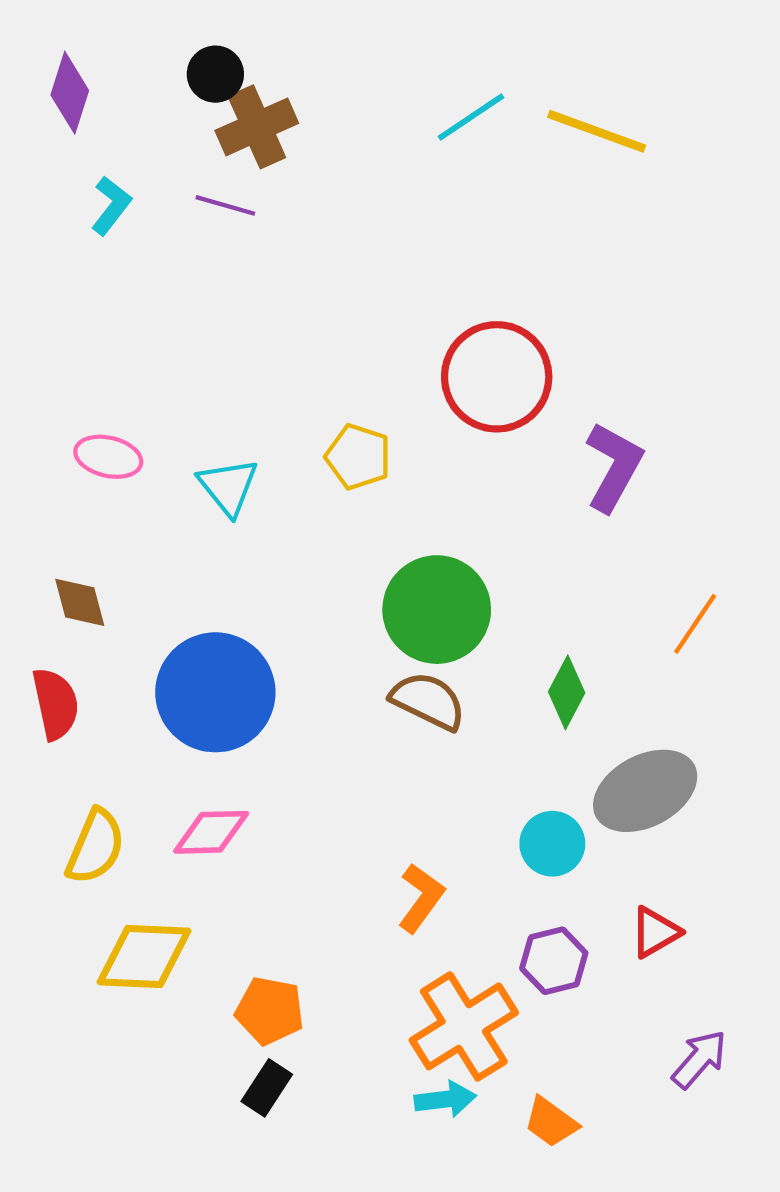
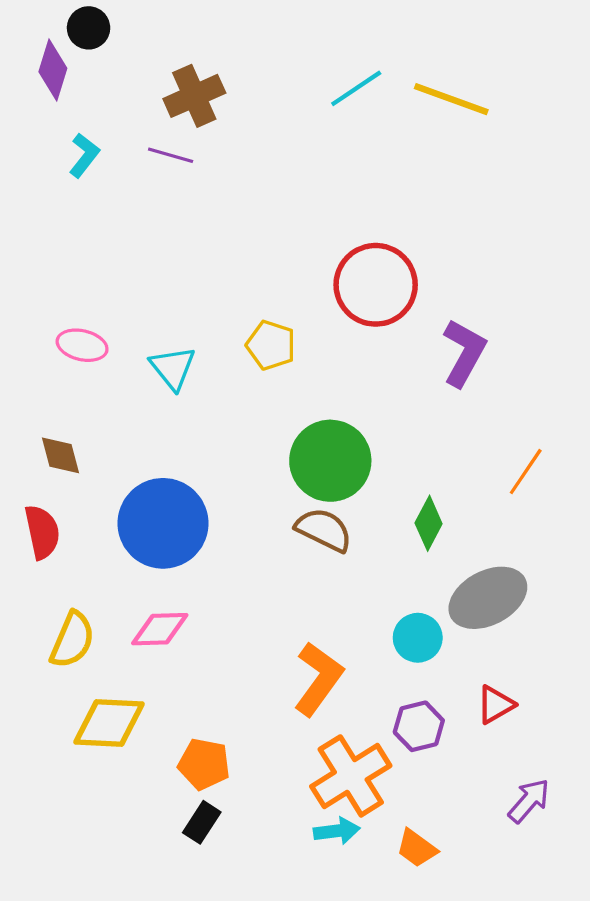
black circle: (215, 74) -> (89, 28), moved
orange L-shape: (421, 898) -> (318, 679), size x1.4

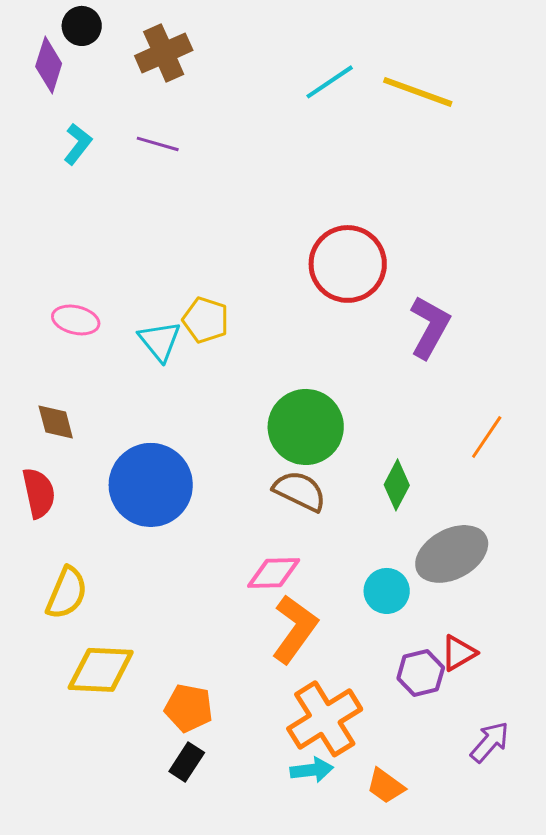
brown cross: (194, 96) -> (164, 53), moved
yellow pentagon: (271, 345) -> (206, 320), moved
pink diamond: (160, 629) -> (274, 573), moved
purple hexagon: (419, 726) -> (421, 673), moved

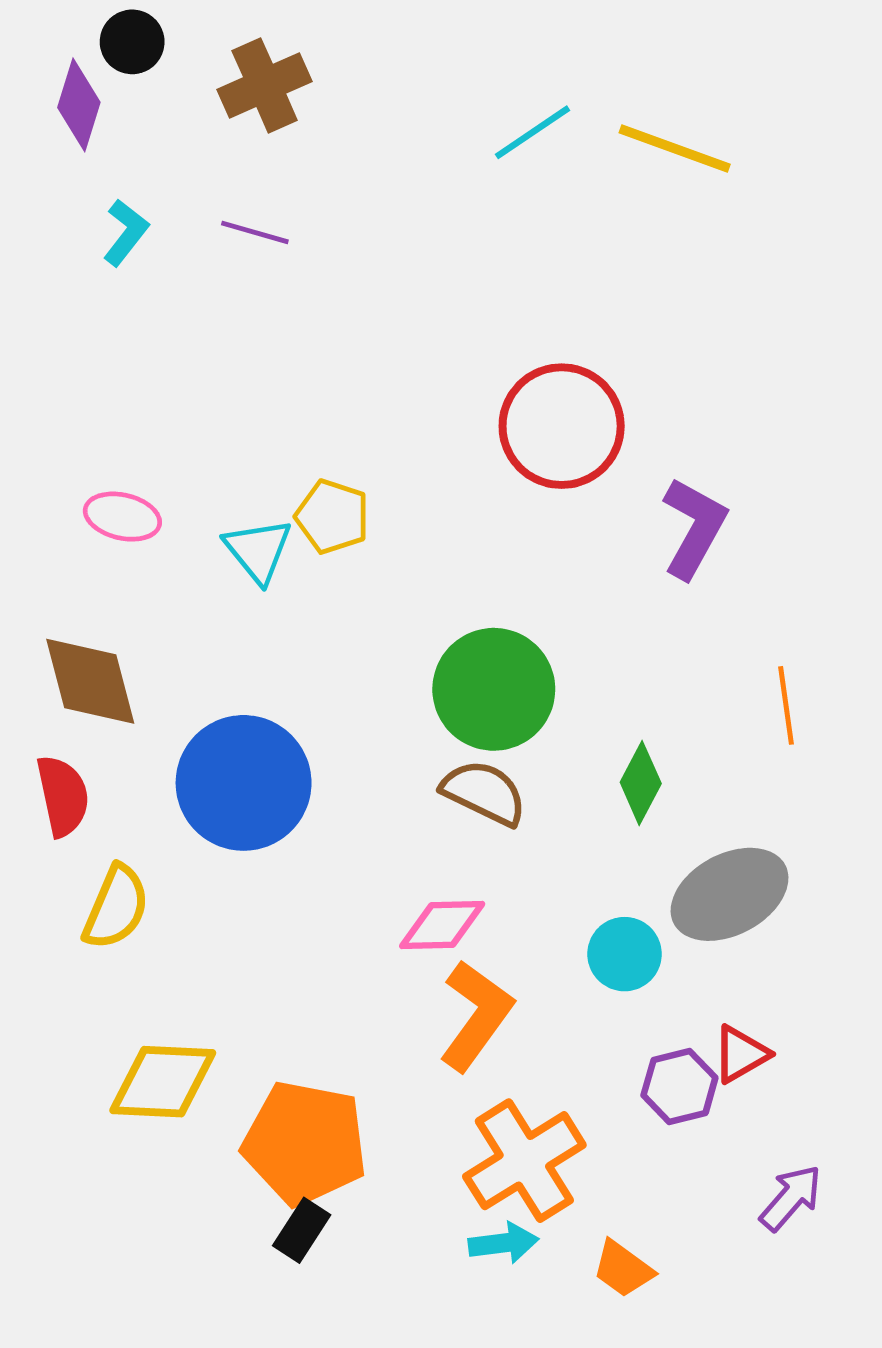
brown diamond: (56, 422) -> (90, 681), size x1.6
orange line: (487, 437) -> (786, 705), turned -42
yellow semicircle: (67, 593) -> (116, 907), moved
orange pentagon: (189, 708) -> (305, 1143), size x1.6

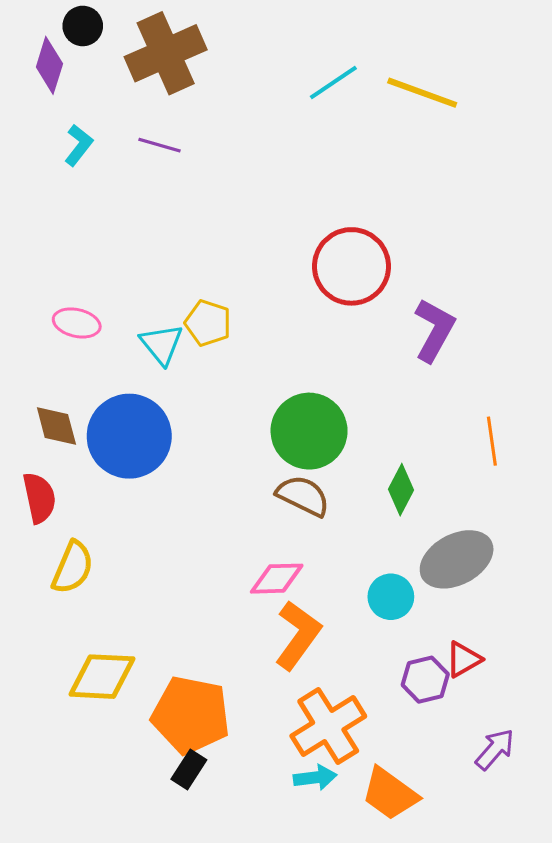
brown cross: (265, 85) -> (166, 53), size x1.4
brown diamond: (90, 681) -> (56, 426), size x0.7
blue circle: (244, 783) -> (129, 436), moved
orange trapezoid: (623, 1269) -> (390, 794), size x1.5

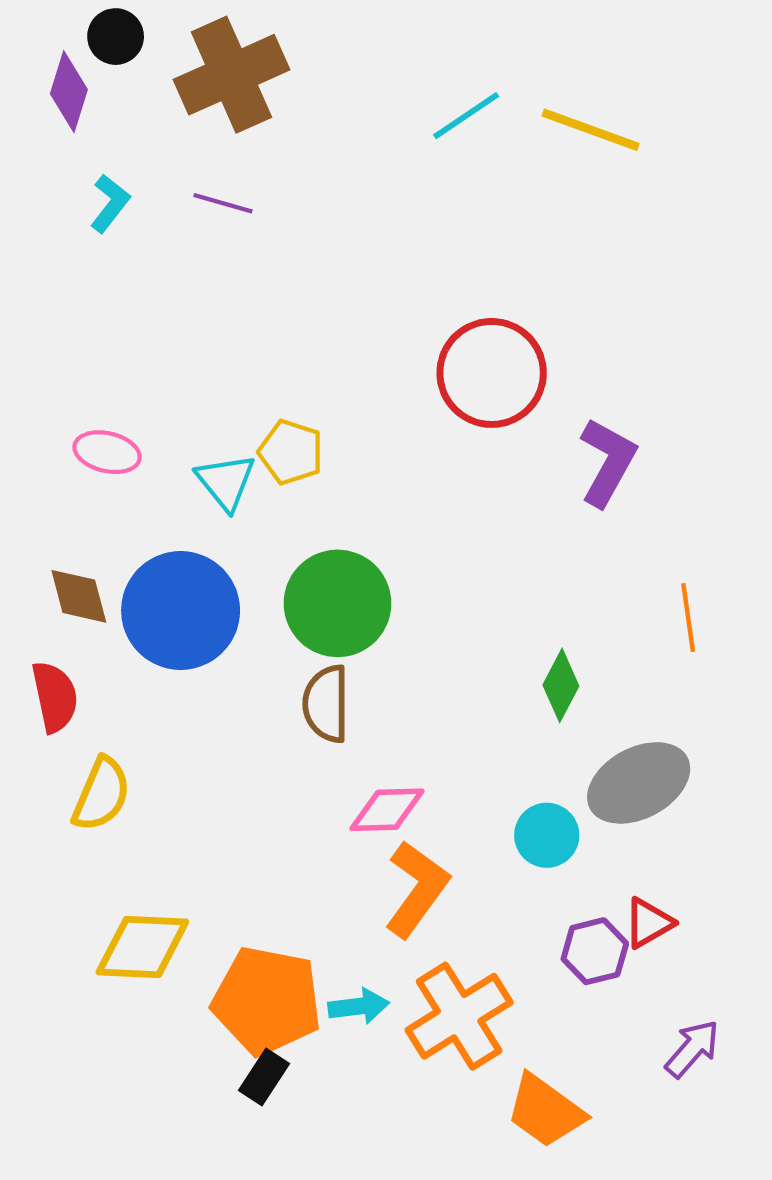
green circle: (309, 431) -> (338, 603), moved
brown semicircle: (303, 496) -> (326, 704), moved, turned -116
cyan arrow: (315, 778) -> (359, 1006), moved

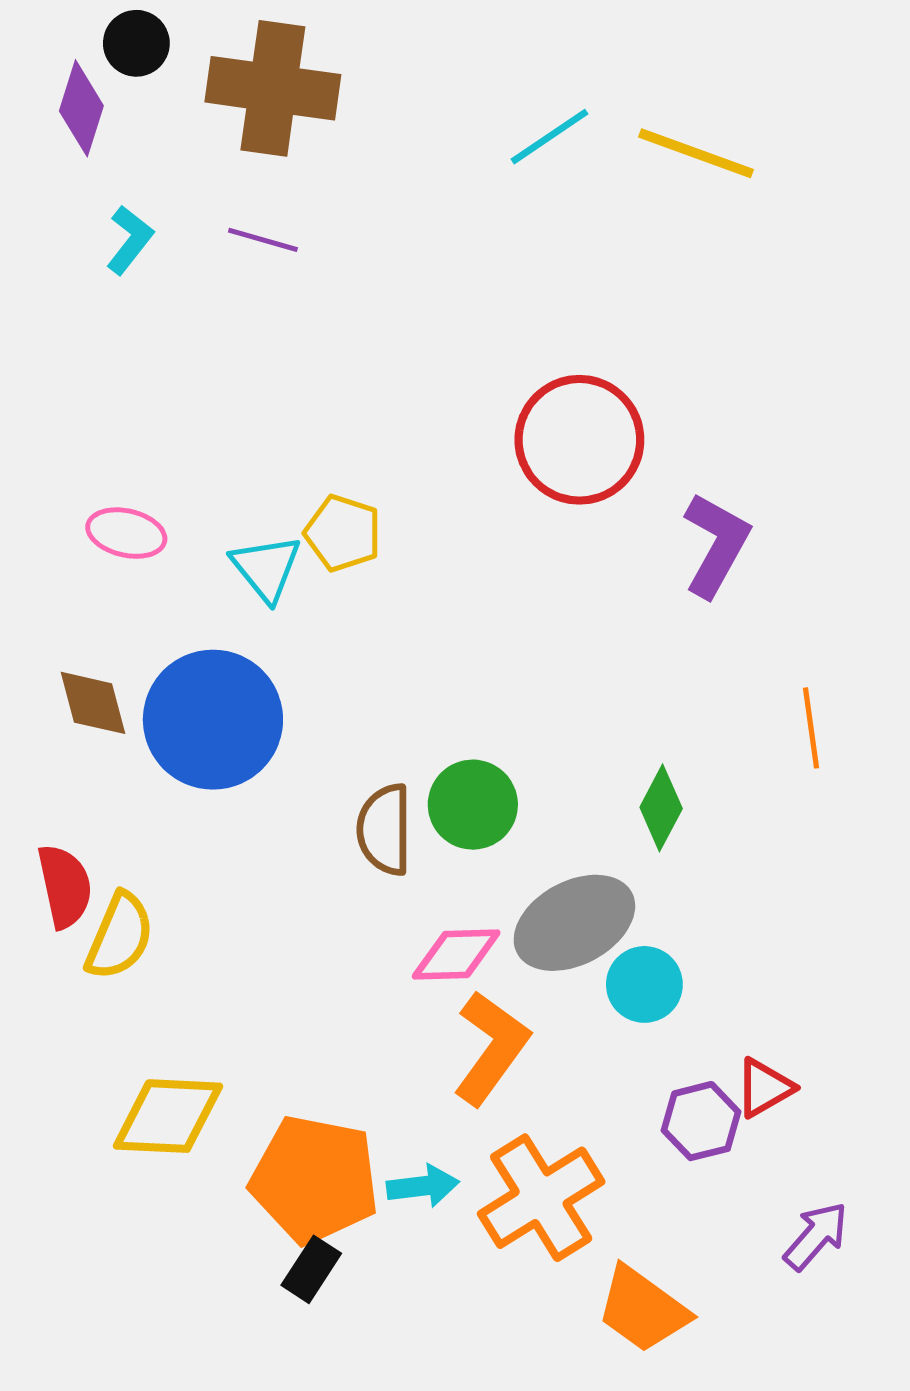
brown cross: (231, 75) -> (273, 88), turned 32
green circle: (338, 603) -> (473, 805), moved, size x0.7
red semicircle: (55, 697) -> (65, 886), moved
gray ellipse: (639, 783) -> (574, 923), moved

